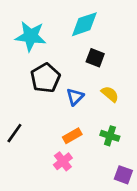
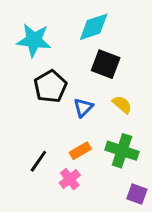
black square: (95, 58) -> (106, 64), size x1.4
black line: (14, 133) -> (38, 161), moved
green cross: (110, 136) -> (122, 151), size x1.5

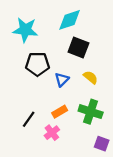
black pentagon: (50, 87) -> (37, 64), turned 30

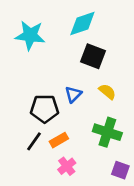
black pentagon: (37, 64) -> (45, 109), moved
orange rectangle: (60, 112) -> (59, 140), moved
pink cross: (52, 133) -> (67, 166), moved

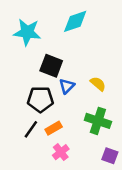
black square: (93, 56) -> (51, 66), moved

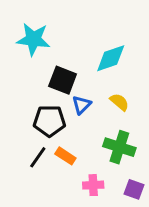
cyan diamond: (75, 21) -> (111, 58), moved
orange rectangle: (54, 128) -> (65, 156), turned 63
pink cross: (61, 152) -> (93, 185), moved, turned 35

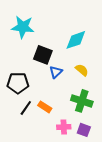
black pentagon: (49, 121) -> (18, 83), moved
purple square: (134, 189) -> (84, 130), moved

